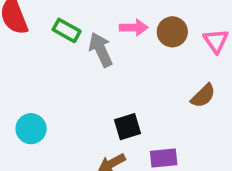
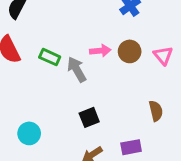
brown semicircle: (203, 96) -> (156, 111), moved, turned -54
black square: (128, 127) -> (89, 117), moved

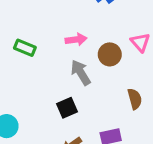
brown circle: (130, 51) -> (110, 54), moved
gray arrow: (77, 69) -> (81, 73), moved

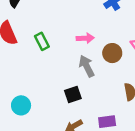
green rectangle: (25, 48) -> (42, 41), turned 35

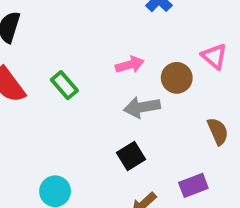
gray arrow: (87, 66) -> (142, 107), turned -60

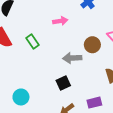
pink arrow: (130, 65) -> (60, 21), moved

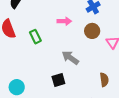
brown circle: (92, 45) -> (92, 31), moved
gray arrow: (72, 58) -> (70, 58), turned 30

